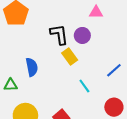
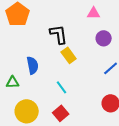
purple circle: (82, 35) -> (104, 38), moved
cyan line: (84, 86) -> (62, 87), moved

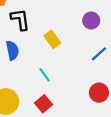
black L-shape: (59, 34) -> (20, 19), moved

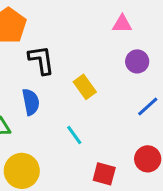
red square: (43, 104) -> (104, 174), moved, turned -35

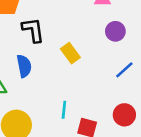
cyan line: (74, 135) -> (64, 110), moved, turned 42

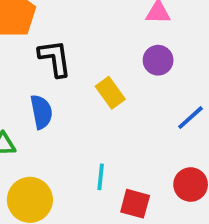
purple circle: (115, 31) -> (158, 60), moved

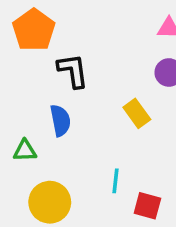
yellow rectangle: (110, 93) -> (137, 113), moved

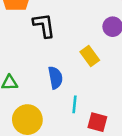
blue semicircle: (60, 120) -> (55, 78), moved

